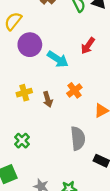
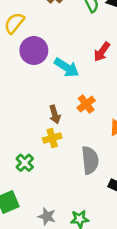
yellow cross: (24, 93) -> (52, 138), moved

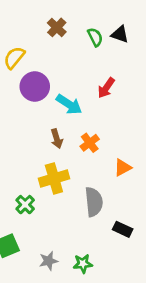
brown arrow: (55, 114) -> (57, 139), moved
yellow cross: (52, 138) -> (54, 178), size x1.5
gray star: (47, 216) -> (48, 261), turned -30

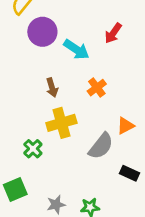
brown arrow: (57, 139) -> (52, 88), moved
orange triangle: (123, 168) -> (125, 126), moved
gray semicircle: (94, 202) -> (101, 146), turned 44

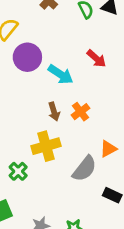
red arrow: (113, 33) -> (96, 59), turned -84
brown arrow: (52, 88) -> (54, 112), moved

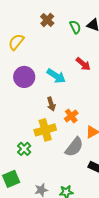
purple circle: (27, 57) -> (24, 77), moved
orange cross: (80, 112) -> (71, 116), moved

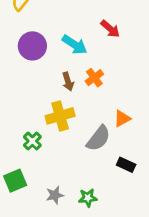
orange cross: (71, 116) -> (94, 78), moved

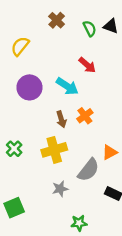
red arrow: (110, 29) -> (87, 65), moved
green cross: (32, 141) -> (14, 149), moved
gray star: (55, 195) -> (60, 189), moved

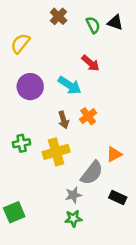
green cross: (14, 149) -> (22, 143), moved, turned 35
gray star: (60, 189) -> (73, 195), moved
green star: (79, 223) -> (73, 218), moved

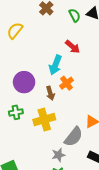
cyan arrow: (70, 85) -> (55, 65), turned 78
purple circle: (30, 87) -> (24, 82), moved
orange cross: (88, 116) -> (66, 83), moved

